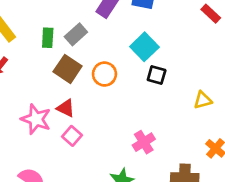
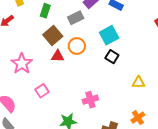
gray rectangle: (76, 34) -> (76, 18), moved
red triangle: (66, 108) -> (58, 56), moved, turned -40
pink square: (72, 136) -> (42, 91), moved

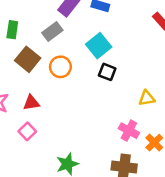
red triangle: (58, 56) -> (31, 103), moved
pink cross: (90, 100) -> (129, 131), moved, turned -35

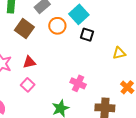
orange circle: (60, 67) -> (57, 26), moved
pink cross: (129, 131) -> (78, 83), moved

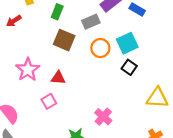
brown square: (24, 29) -> (64, 40), turned -30
yellow triangle: (119, 53) -> (157, 98), size x1.5

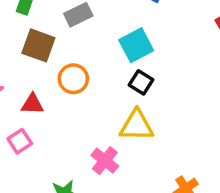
orange circle: (100, 48) -> (73, 79), moved
yellow triangle: (157, 98) -> (136, 126), moved

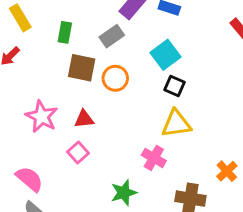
orange circle: (73, 79) -> (115, 78), moved

